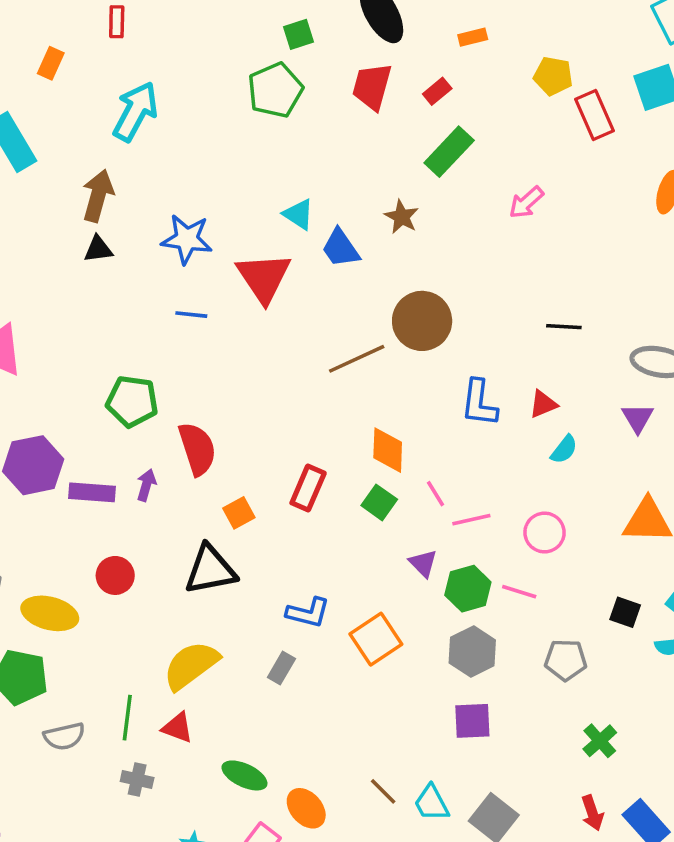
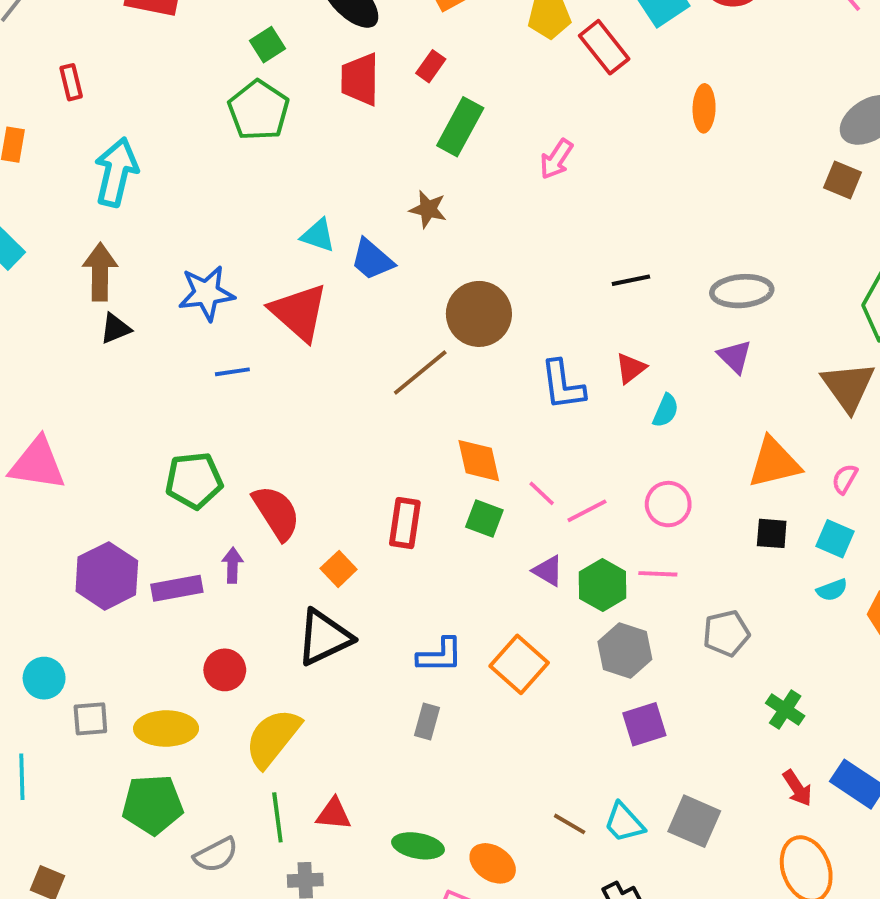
black square: (625, 612) -> (772, 533), moved
yellow semicircle: (191, 665) -> (273, 738), moved

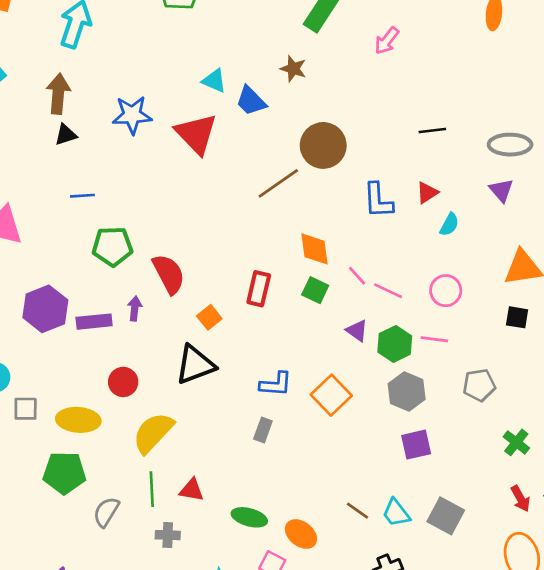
blue line: (232, 372) -> (82, 196), moved
pink line: (587, 511) -> (388, 291), turned 48
gray semicircle: (216, 855) -> (106, 512), turned 144

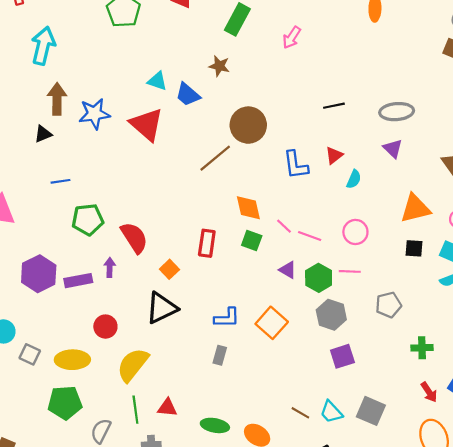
brown arrow: (58, 94) -> (57, 99), moved
gray square: (26, 409) -> (30, 354), turned 30
green cross: (516, 442) -> (422, 348), turned -35

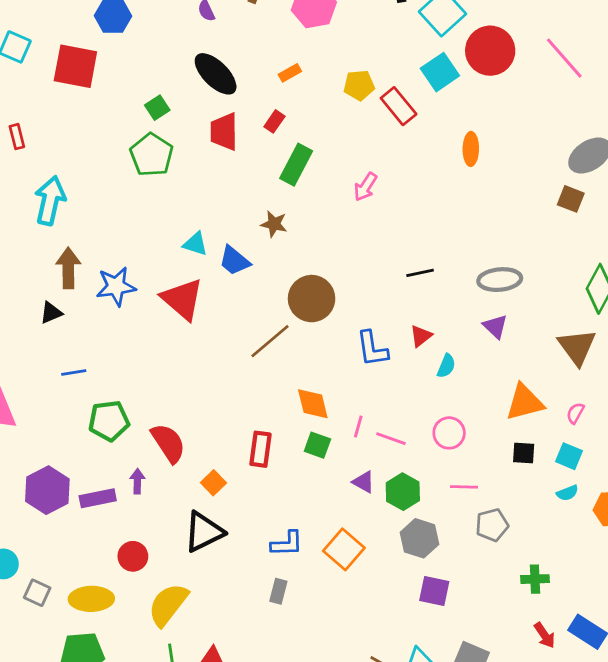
pink line: (284, 226) -> (358, 427), turned 63
pink line: (350, 271) -> (464, 487), moved
purple square: (342, 356) -> (434, 591), turned 30

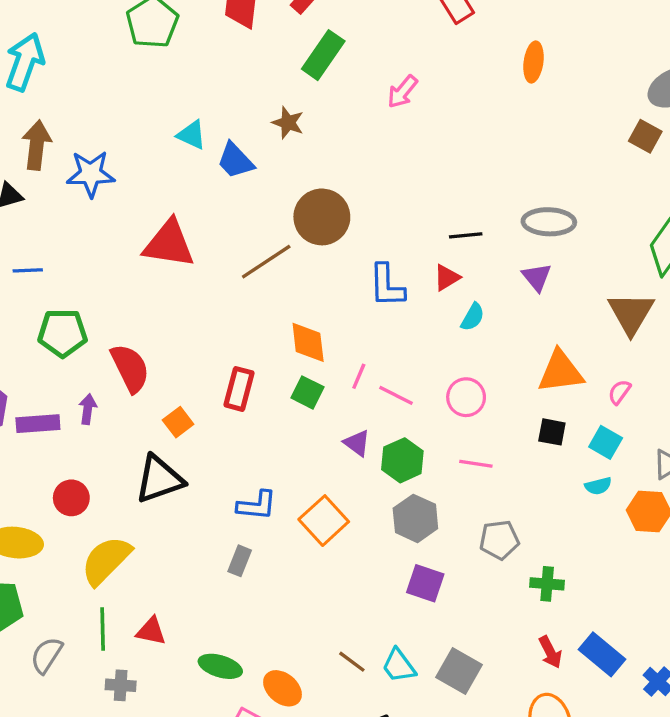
black line: (420, 273) -> (466, 235), moved
red triangle: (182, 299) -> (169, 244), moved, turned -39
gray pentagon: (492, 525) -> (499, 540), moved

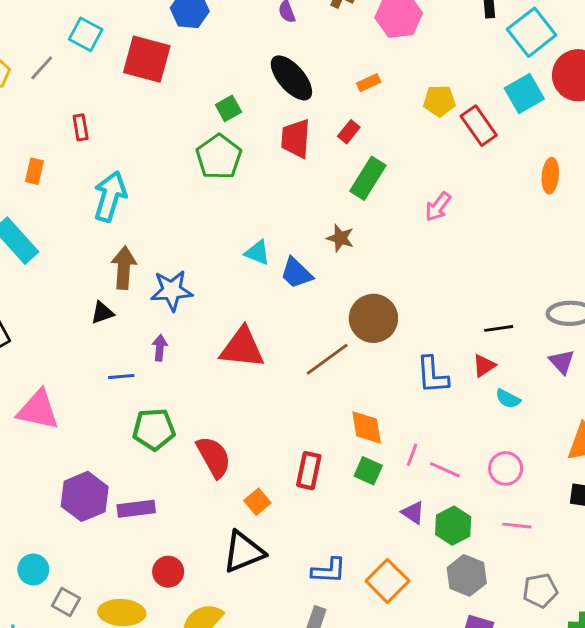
cyan semicircle: (473, 317) -> (508, 399), turned 90
purple arrow: (88, 409) -> (160, 348), moved

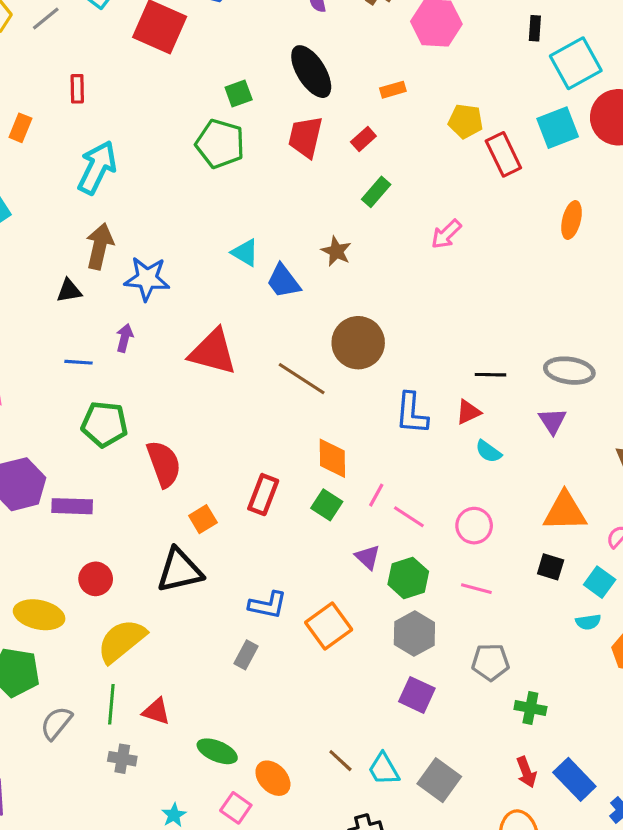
green pentagon: (219, 157) -> (220, 144), turned -30
green rectangle: (368, 178) -> (376, 192), size x0.7
brown line: (327, 359) -> (302, 379), turned 60

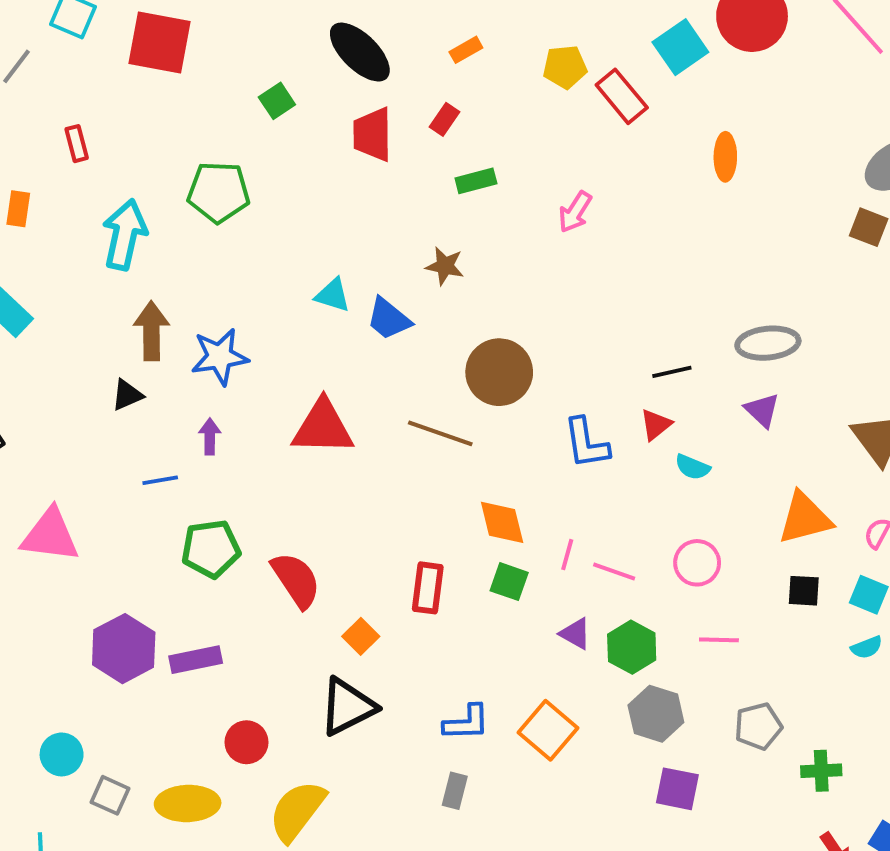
green pentagon: (220, 144) -> (219, 192), moved
green rectangle: (376, 192) -> (476, 181), turned 48

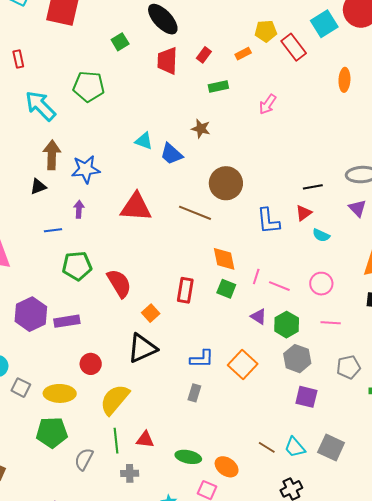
orange rectangle: (466, 50) -> (243, 54), moved
cyan arrow: (125, 235) -> (40, 106), turned -60

